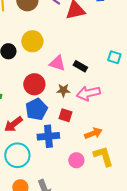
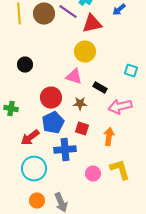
yellow circle: (32, 41) -> (85, 52), moved
black rectangle: (80, 66) -> (100, 88), moved
pink arrow: (88, 93) -> (120, 107), moved
orange arrow: (93, 133) -> (109, 137), moved, turned -60

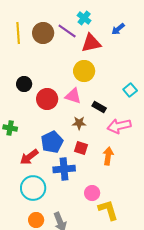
cyan square: (131, 71) -> (130, 90), turned 32
red circle: (51, 98) -> (47, 99), moved
yellow L-shape: (120, 170) -> (108, 210), moved

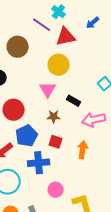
brown circle: (43, 33) -> (18, 47), moved
pink triangle: (73, 96) -> (48, 90), turned 42
red circle: (47, 99) -> (14, 110), moved
pink circle: (92, 193) -> (56, 190), moved

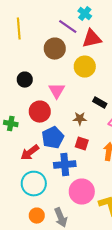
brown circle: (18, 47) -> (55, 49), moved
pink triangle: (48, 90) -> (57, 91), moved
pink circle: (56, 190) -> (82, 192), size x1.6

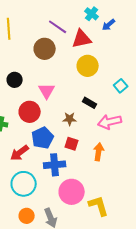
cyan cross: (85, 14) -> (92, 14), moved
yellow circle: (85, 67) -> (88, 66), moved

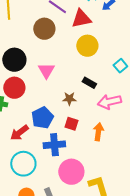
black circle: (15, 80) -> (14, 60), size x1.5
red circle: (30, 112) -> (14, 88), moved

